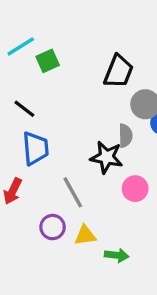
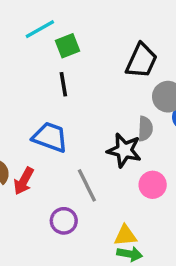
black line: (24, 109) -> (63, 84), moved, turned 40
blue trapezoid: (35, 148) -> (50, 137), turned -68
yellow triangle: (85, 235) -> (125, 236), moved

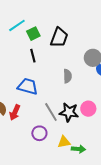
black trapezoid: (141, 61) -> (59, 37), moved
gray semicircle: (145, 129) -> (68, 76), moved
black star: (124, 150) -> (69, 112), moved
yellow triangle: (125, 236) -> (64, 142), moved

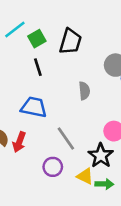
black star: (69, 112) -> (101, 156), moved, turned 30
yellow triangle: (64, 142) -> (85, 176), turned 40

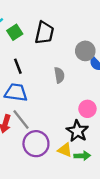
black line: (38, 67) -> (18, 66), moved
gray line: (66, 138) -> (21, 119), moved
purple circle: (53, 167) -> (36, 144), size x1.5

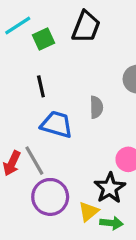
black trapezoid: (44, 33) -> (86, 27), moved
blue trapezoid: (16, 92) -> (57, 124), moved
yellow triangle: (65, 150) -> (89, 211), turned 49

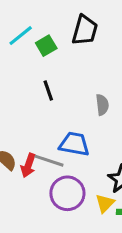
blue trapezoid: (57, 124) -> (74, 144), moved
gray line: (34, 161) -> (49, 161), turned -36

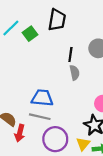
black line: (48, 90) -> (70, 55), moved, turned 32
blue trapezoid: (74, 144) -> (42, 98), moved
red arrow: (28, 165) -> (20, 133), moved

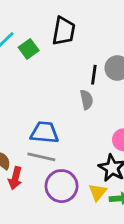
black line: (70, 55) -> (94, 75), moved

